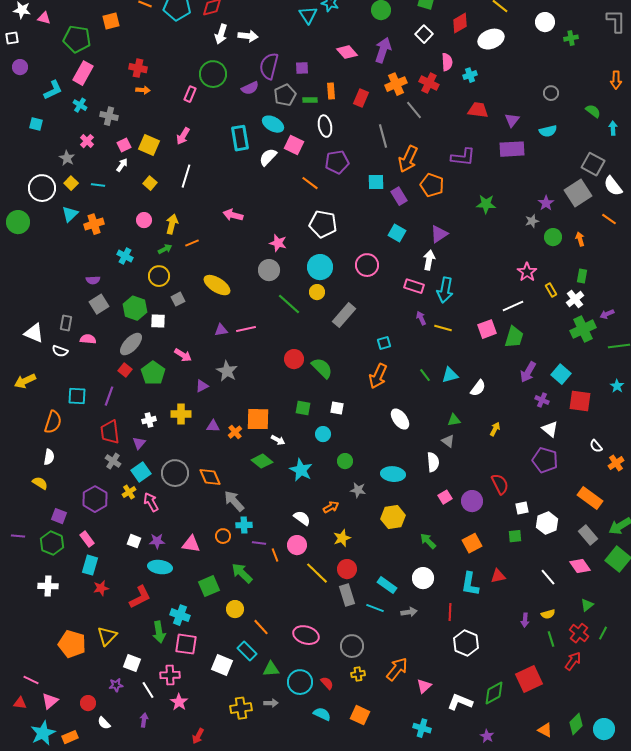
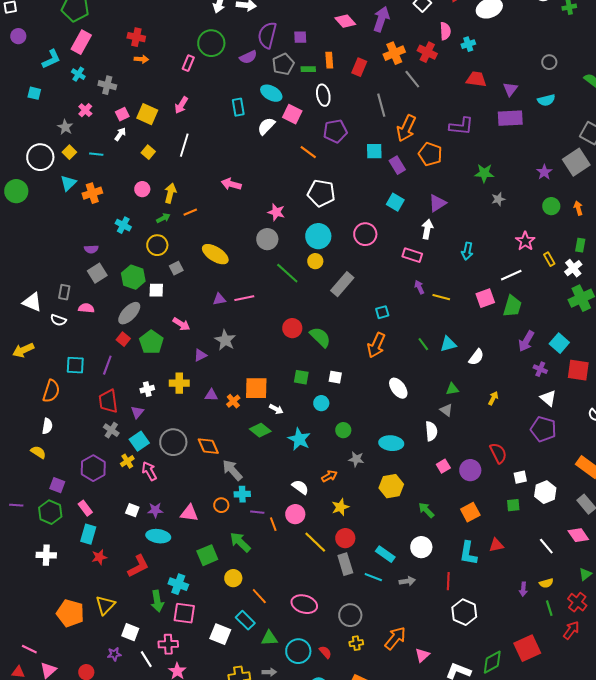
cyan rectangle: (240, 138) -> (238, 107), size x0.7
gray star: (532, 221) -> (498, 199), moved
cyan arrow: (445, 290) -> (467, 251), moved, size x0.7

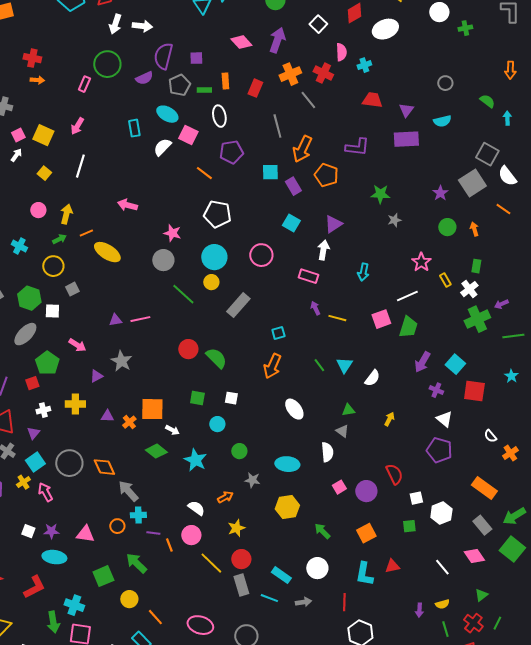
yellow ellipse: (215, 254) -> (107, 252), moved
red square: (123, 339) -> (32, 383), moved, turned 32
cyan triangle: (448, 344) -> (344, 365), turned -42

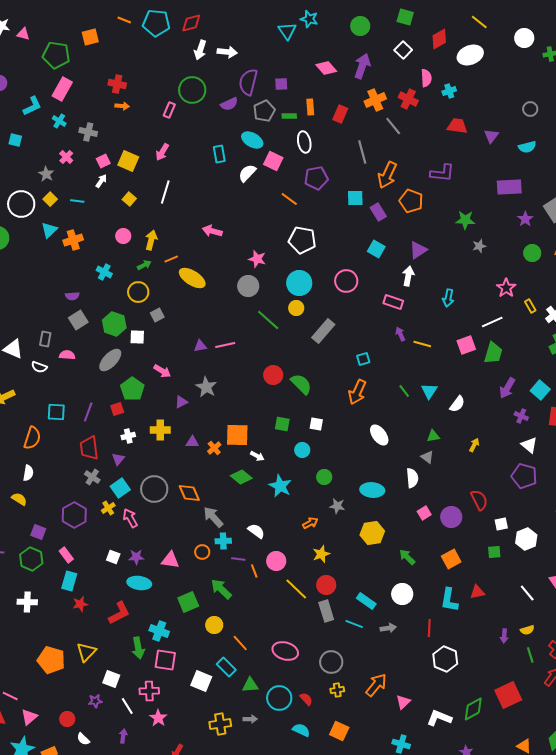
purple rectangle: (406, 139) -> (509, 187), moved
white semicircle: (196, 508) -> (256, 531), moved

